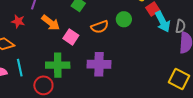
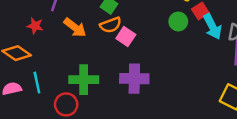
green circle: (124, 19) -> (178, 22), moved
orange semicircle: (100, 27) -> (111, 25), moved
pink square: (71, 37) -> (126, 36), moved

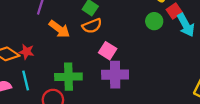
red star: (35, 26) -> (26, 52), moved
pink square: (126, 36) -> (108, 51), moved

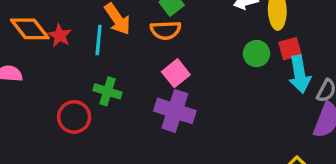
green cross: (68, 77) -> (107, 91), size x0.7
cyan line: (26, 80) -> (99, 40), moved

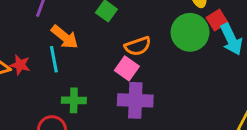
orange semicircle: (166, 30) -> (138, 46), moved
green circle: (257, 54) -> (190, 32), size x1.6

